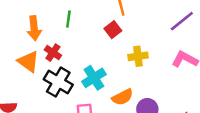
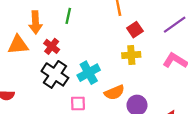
red square: (113, 30) -> (135, 30), moved
orange triangle: (28, 62) -> (18, 45), moved, turned -45

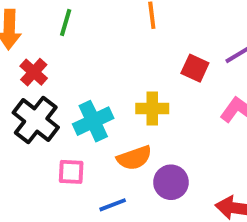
red square: (135, 30) -> (195, 68), moved, turned -35
yellow cross: (131, 55) -> (152, 109), moved

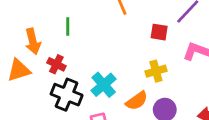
yellow cross: (152, 109) -> (156, 71), moved

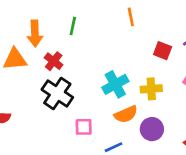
cyan cross: (104, 85) -> (115, 84), moved

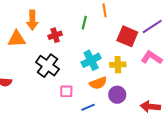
green line: (73, 26) -> (84, 23), moved
red square: (163, 51) -> (127, 36), size x1.5
red cross: (54, 61) -> (55, 35), moved, turned 32

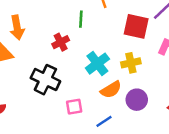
red cross: (55, 35) -> (61, 42), moved

